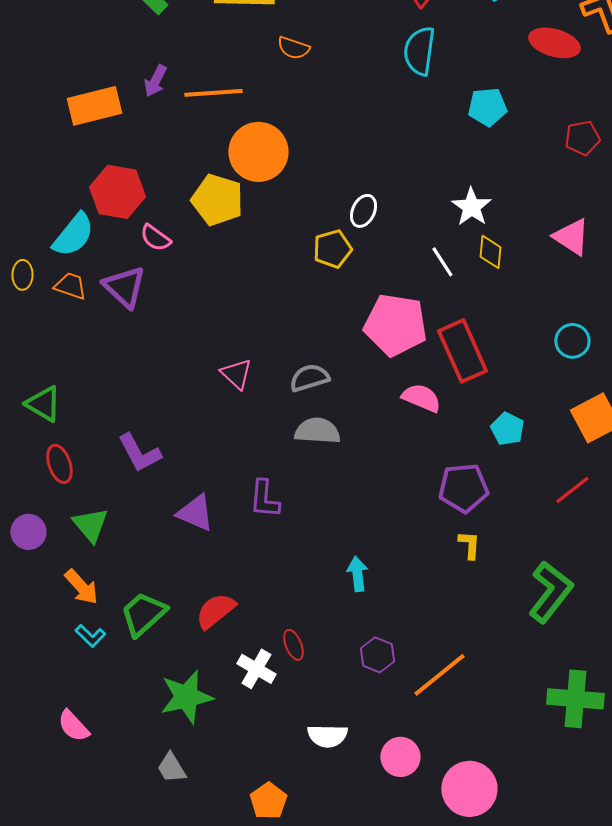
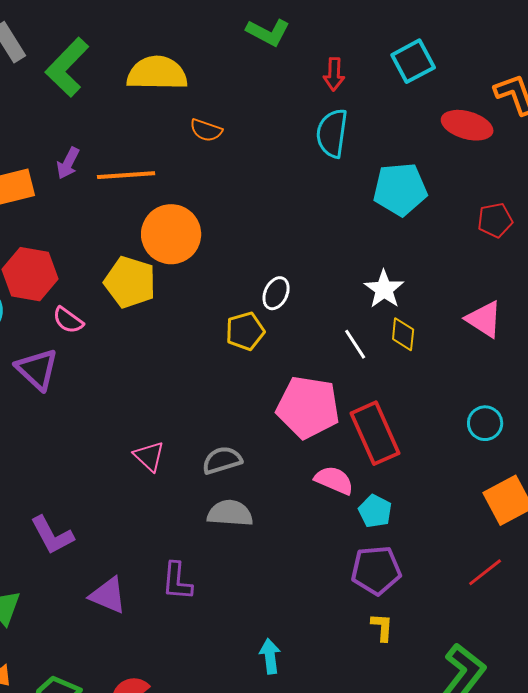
cyan pentagon: (487, 107) -> (400, 189), size x1.4
cyan pentagon: (507, 429) -> (375, 511), moved

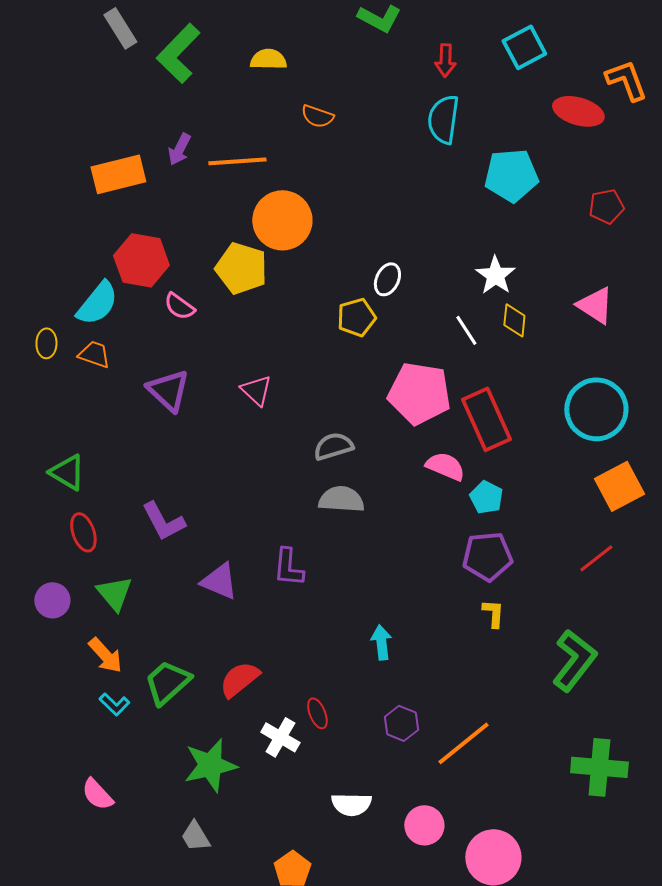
yellow semicircle: (157, 73) -> (268, 59), size x0.6
purple triangle: (37, 369) -> (168, 390), moved
cyan circle: (485, 423) -> (596, 409), size x1.8
pink triangle: (149, 456) -> (256, 390), moved

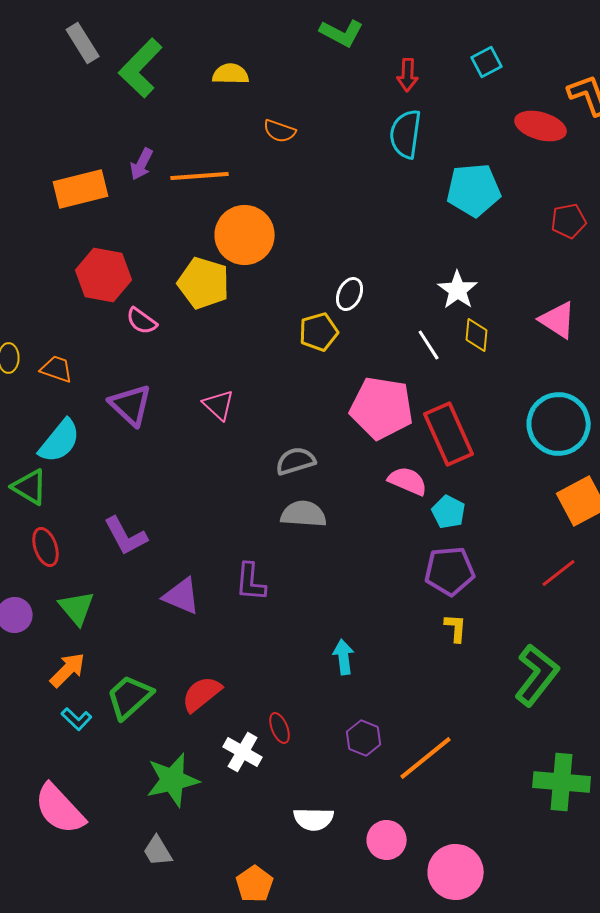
cyan square: (524, 47) -> (487, 62), size x0.7
cyan semicircle: (97, 303) -> (60, 441), moved
orange arrow: (105, 655) -> (68, 670), turned -93
pink semicircle: (97, 794) -> (60, 809), size x1.6

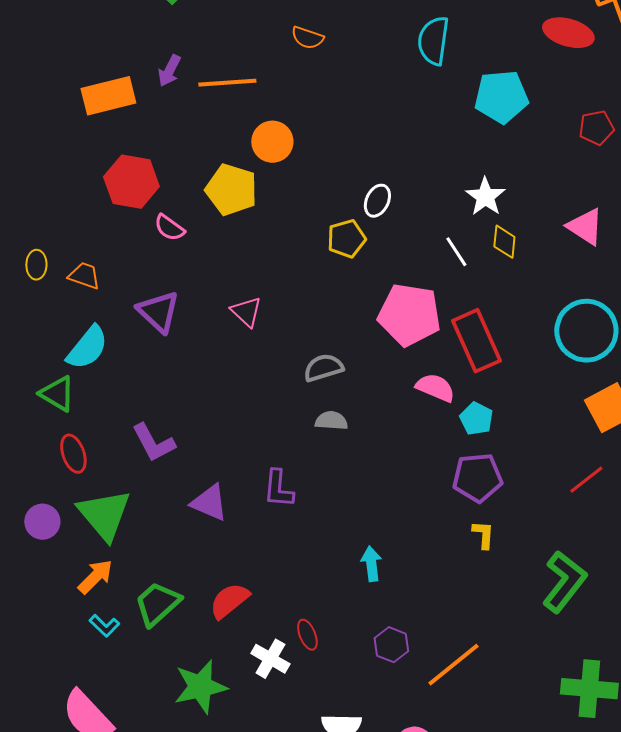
orange circle: (245, 235) -> (272, 142), size x0.7
gray semicircle: (304, 514) -> (331, 421), size x0.7
green triangle: (77, 608) -> (104, 515), size x1.5

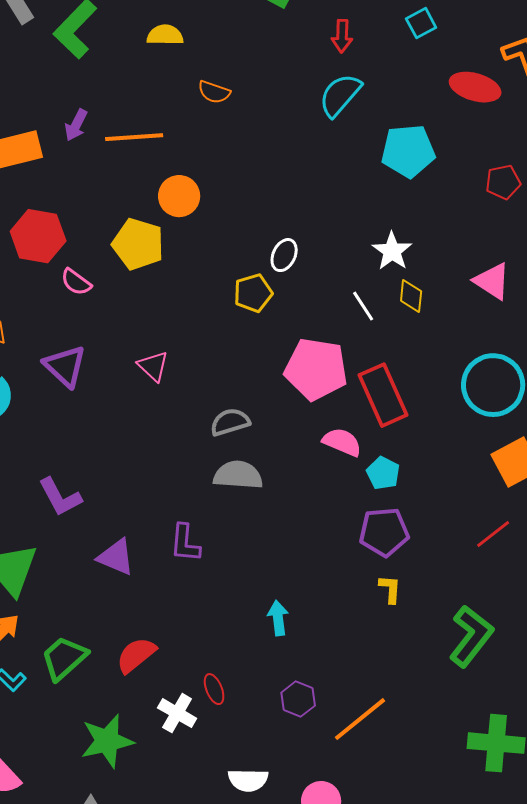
cyan semicircle: (433, 41) -> (340, 95), turned 33
gray semicircle: (331, 421) -> (238, 475), size x1.5

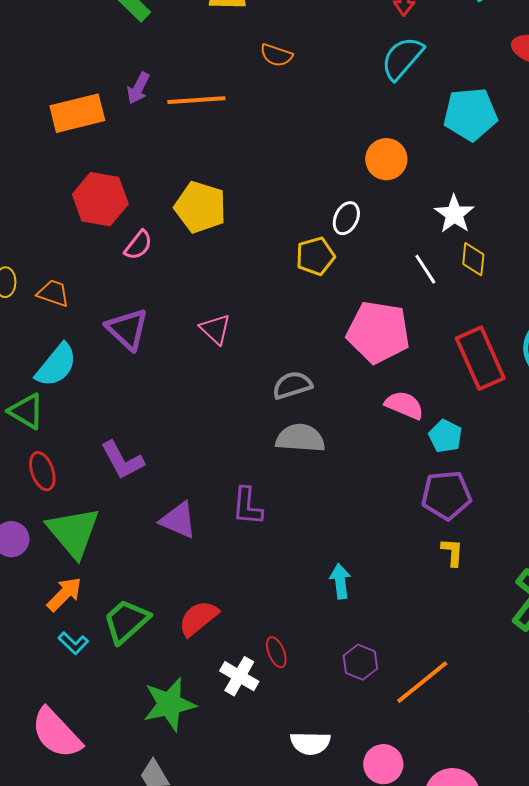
orange circle: (179, 196) -> (386, 159), moved
pink semicircle: (76, 282) -> (138, 245), turned -88
red rectangle: (383, 395) -> (480, 358), moved

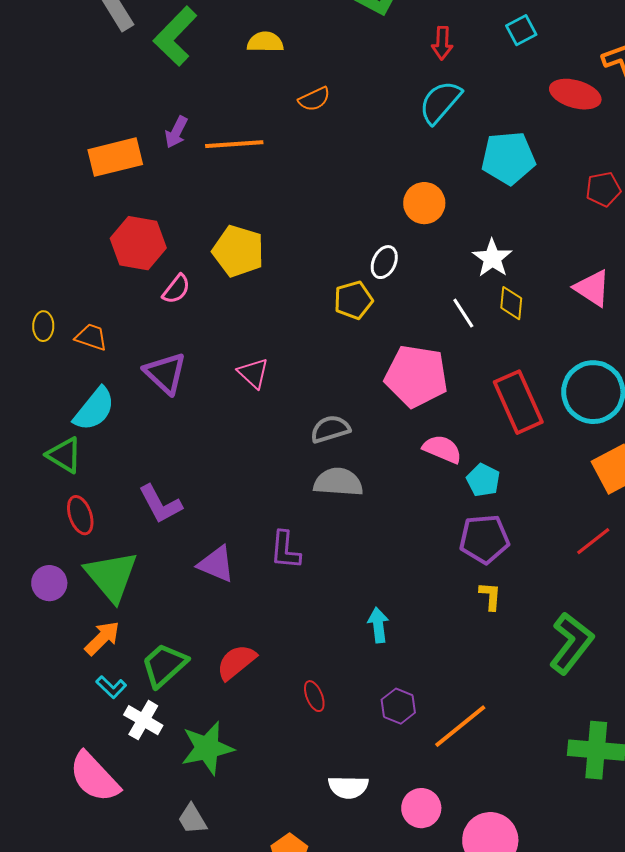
orange semicircle: (276, 55) -> (314, 99), turned -44
white cross: (239, 676) -> (143, 720), moved

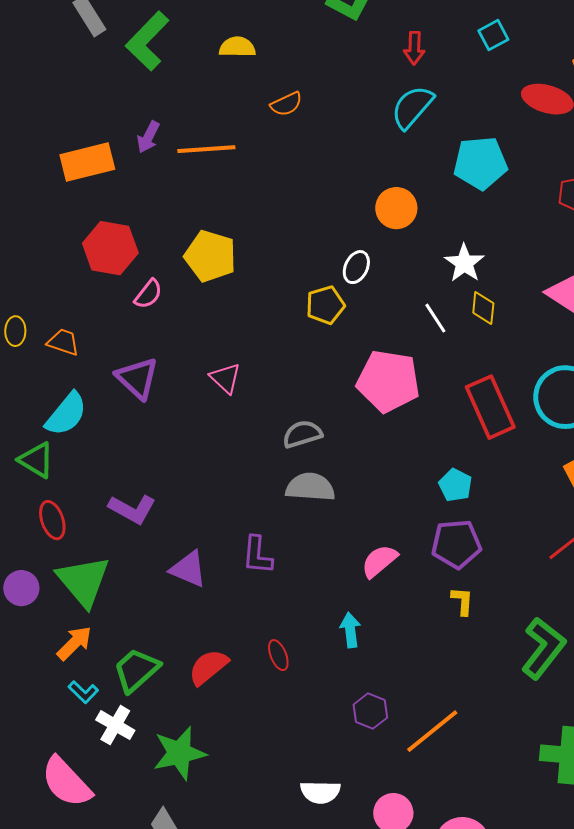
pink semicircle: (442, 449) -> (379, 561), moved, turned -63
purple L-shape: (160, 504) -> (132, 509), turned -33
red ellipse: (314, 696) -> (278, 655), moved

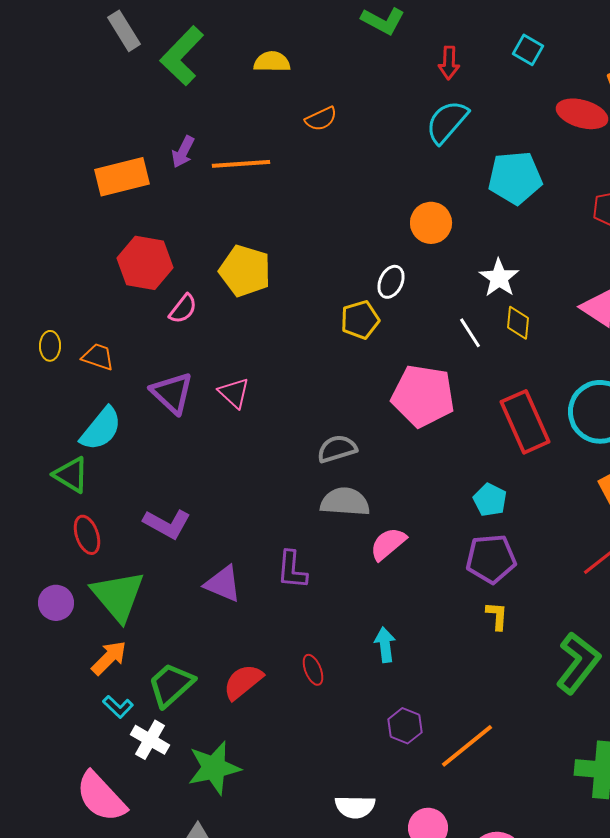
cyan square: (493, 35) -> (528, 50), turned -32
pink triangle: (225, 378) -> (234, 393), moved
pink semicircle: (379, 561) -> (388, 544), moved

